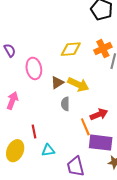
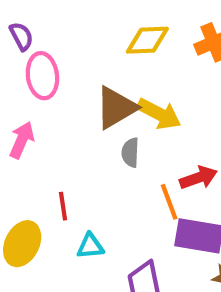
pink ellipse: (34, 68) -> (42, 76), moved
brown triangle: (57, 83) -> (116, 108), size x1.6

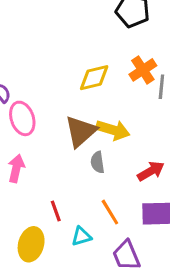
orange line: (169, 202) -> (110, 212), moved

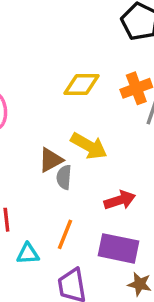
brown triangle: (81, 131) -> (51, 160), moved, size x0.7
orange line: (110, 212) -> (65, 234), turned 40

